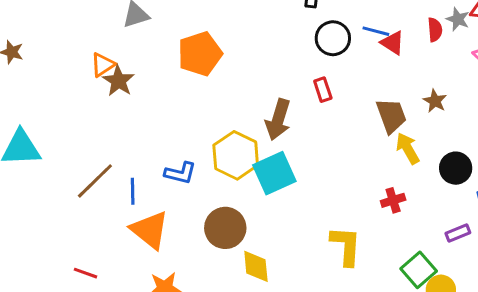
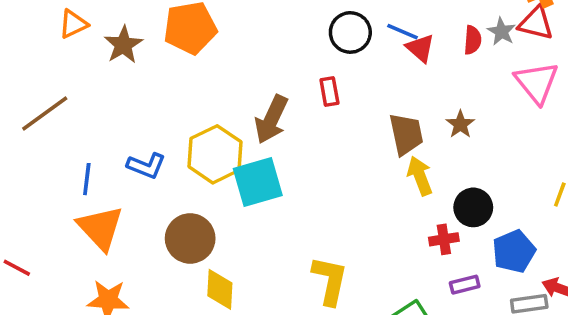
brown star: (118, 81) -> (123, 45), moved
brown line: (95, 181) -> (45, 114), moved
red cross: (393, 200) -> (444, 239), moved

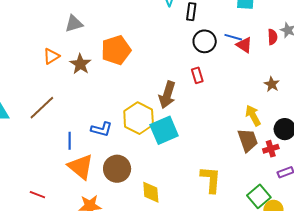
brown trapezoid: (406, 134) -> (248, 140), moved
brown circle: (190, 238) -> (117, 169), moved

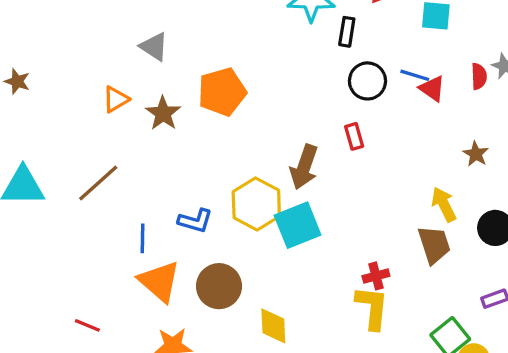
gray triangle: (74, 24) -> (154, 47), turned 48
red cross: (271, 149) -> (376, 276), moved

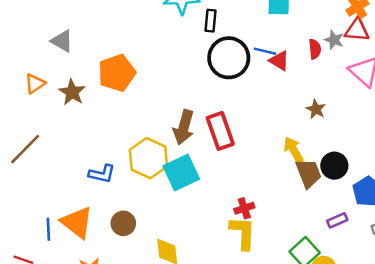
black circle: (367, 81) -> (229, 58), size x1.4
red rectangle: (354, 136) -> (220, 131), moved, size x1.8
blue line: (143, 238) -> (48, 229), moved
brown trapezoid: (434, 245) -> (308, 173), moved
brown circle: (219, 286) -> (123, 223), size x0.7

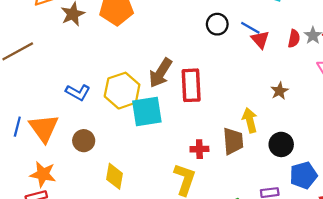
black circle: (229, 58) -> (217, 24), size x0.6
brown trapezoid: (308, 173) -> (233, 141), moved
red cross: (244, 208) -> (199, 149), moved

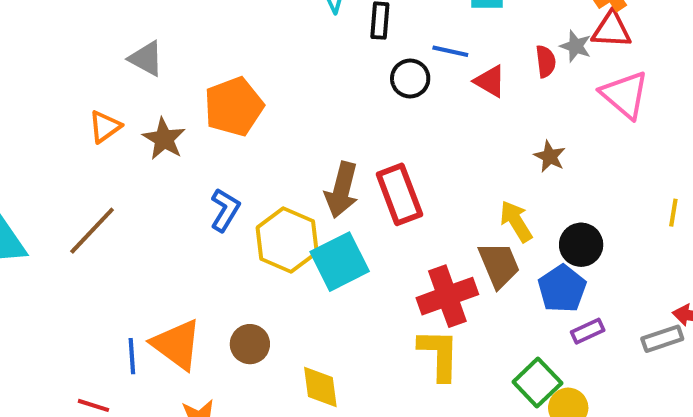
blue line: (250, 28) -> (450, 51), moved
blue L-shape: (78, 92) -> (225, 210), moved, turned -70
red cross: (199, 149) -> (447, 296), size x1.8
blue pentagon: (303, 175) -> (562, 289), moved

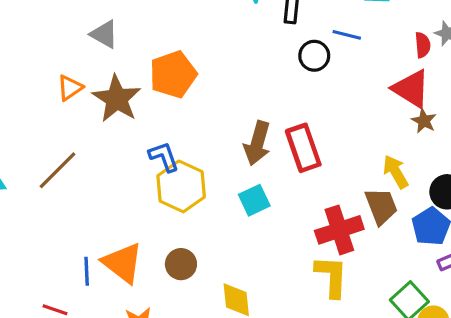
red triangle: (490, 81) -> (411, 89), moved, size x1.5
brown star: (164, 139) -> (117, 99), size x1.4
blue L-shape: (225, 210) -> (164, 157), turned -52
yellow hexagon: (287, 240) -> (181, 186), moved
cyan square: (340, 262) -> (254, 200), size x0.7

